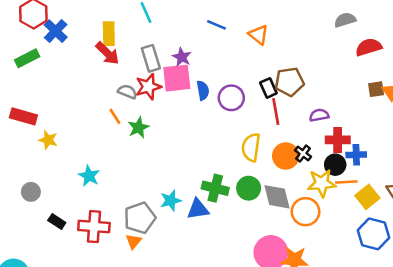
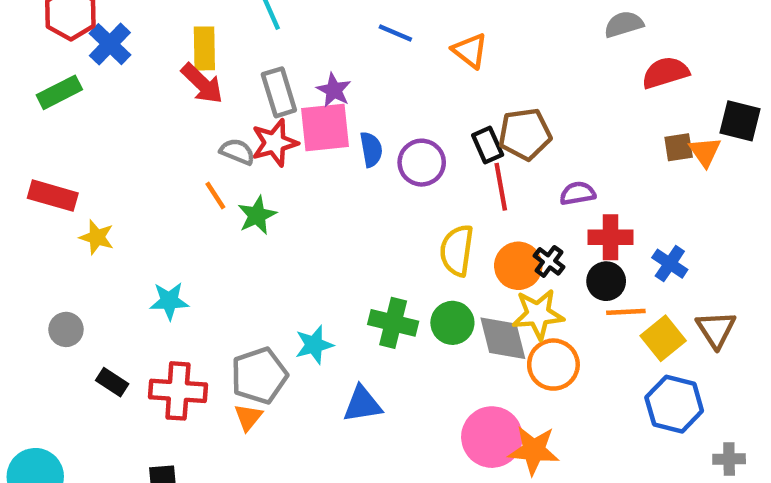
blue cross: (356, 155) -> (670, 264), moved, turned 36
cyan star: (89, 176) -> (169, 301), turned -30
yellow star: (322, 183) -> (538, 314), moved
blue triangle: (198, 209) -> (362, 404), moved

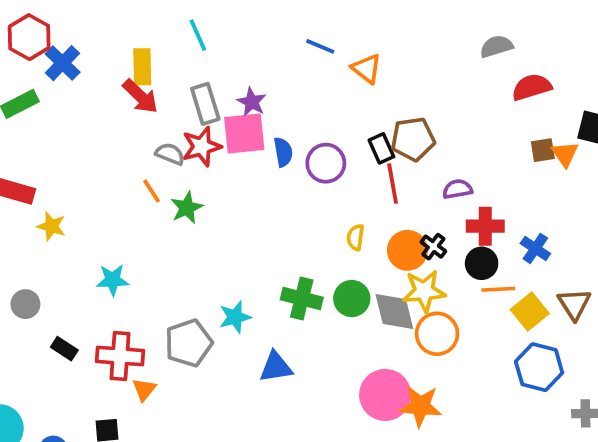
blue line: (395, 33) -> (320, 46), moved
yellow semicircle: (457, 250) -> (355, 237), size x0.6
orange triangle: (248, 417) -> (144, 389), moved

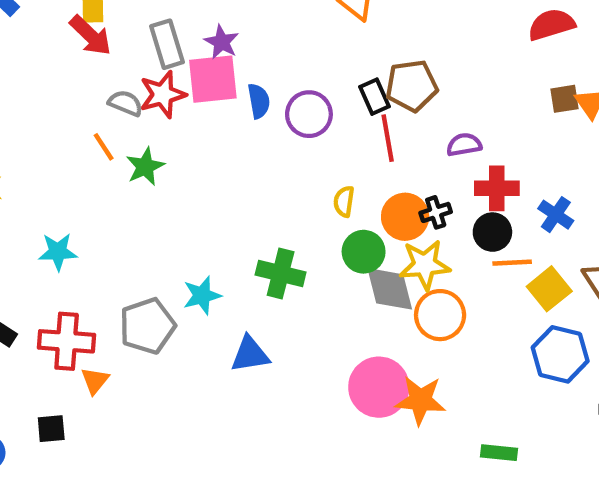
black cross: (433, 247) -> (436, 212), turned 35
green circle: (352, 299) -> (364, 252), moved

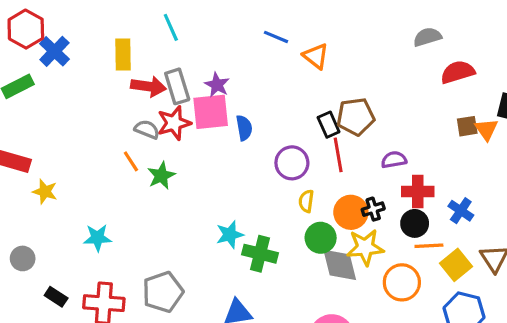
red arrow: (91, 35) -> (148, 86), moved, turned -36
purple circle: (309, 114) -> (292, 163), moved
cyan star: (202, 295) -> (230, 235), moved
orange circle: (440, 315) -> (402, 282), moved

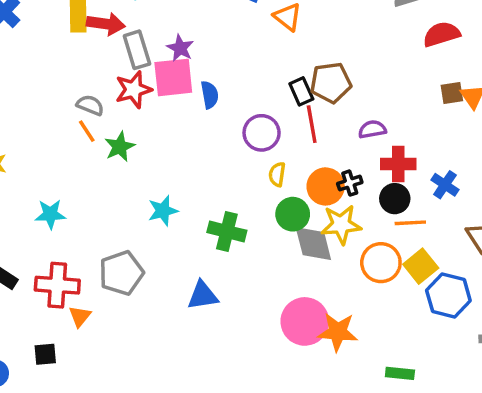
red arrow: (148, 86) -> (106, 24), moved
gray semicircle: (147, 129) -> (90, 105), moved
cyan star: (230, 235) -> (163, 211), moved
yellow square: (456, 265) -> (421, 266), moved

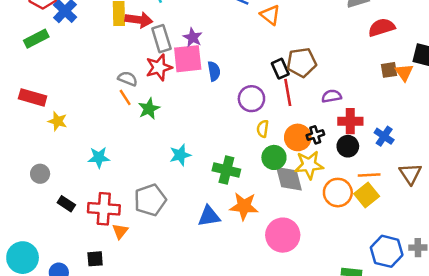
orange line: (410, 223) -> (369, 175), moved
blue hexagon: (448, 296) -> (387, 251), moved
orange star: (338, 332) -> (244, 206), moved

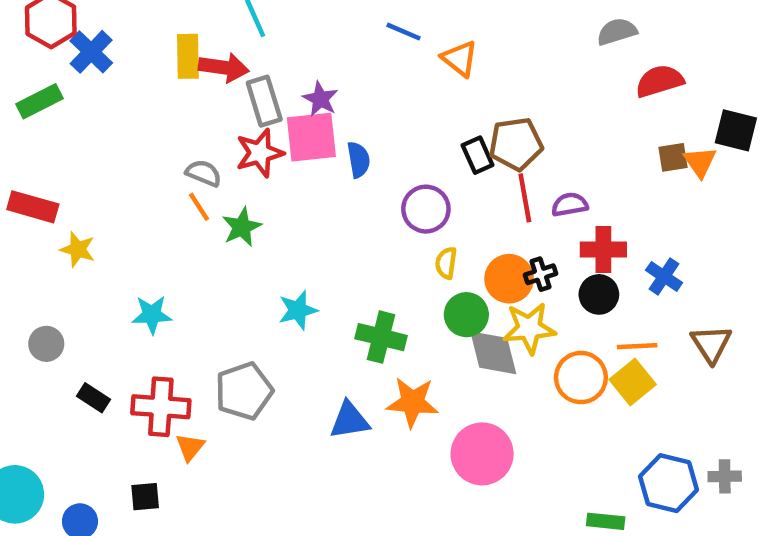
red line: (288, 92) -> (525, 198), moved

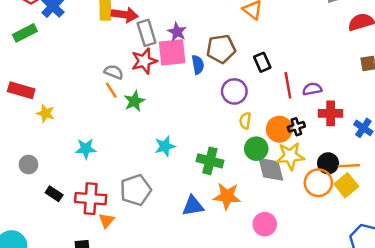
brown pentagon: (516, 144) -> (221, 49), moved
black circle: (599, 294) -> (328, 163), moved
pink circle: (482, 454) -> (265, 224), size x0.7

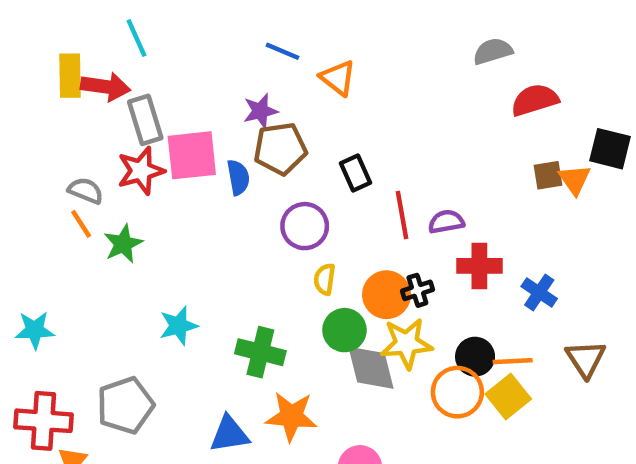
purple star: (177, 32) -> (260, 111), moved, turned 30

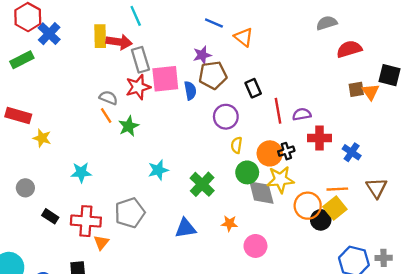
green cross: (260, 352) -> (202, 184), turned 30
black circle: (475, 357) -> (321, 220), moved
orange star: (291, 416) -> (229, 223), moved, size x0.6

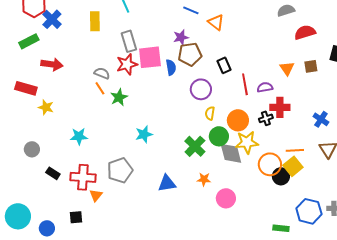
red arrow: (119, 42) -> (52, 64), moved
orange triangle: (371, 92) -> (287, 68), moved
black cross: (286, 151) -> (266, 118), moved
blue cross: (352, 152) -> (321, 119), moved
green cross: (202, 184) -> (195, 146), moved

